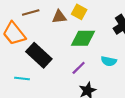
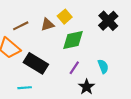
yellow square: (79, 12) -> (65, 17), turned 32
cyan semicircle: (109, 61) -> (103, 66), moved, turned -112

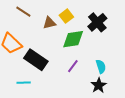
black cross: (108, 21) -> (97, 22), moved
brown line: (21, 26) -> (23, 12), moved, turned 56
black star: (87, 87) -> (99, 85), moved

